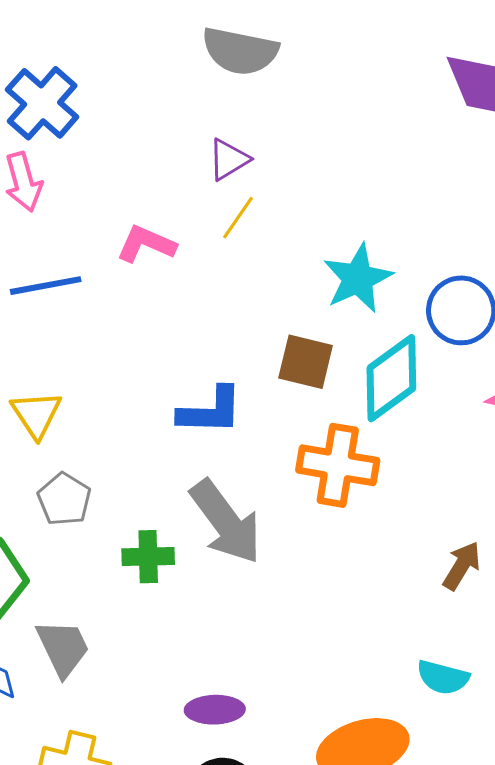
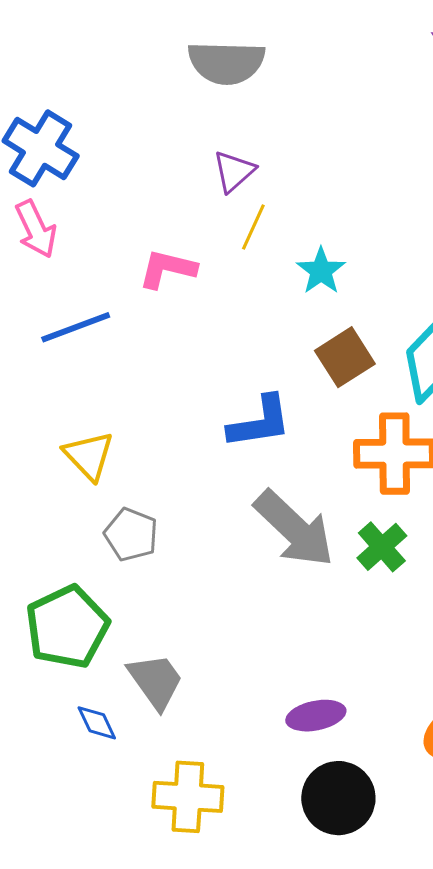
cyan star: (358, 278) -> (321, 271), moved, size x0.7
brown square: (306, 362) -> (345, 357), turned -36
green cross: (148, 557) -> (382, 547), moved, turned -30

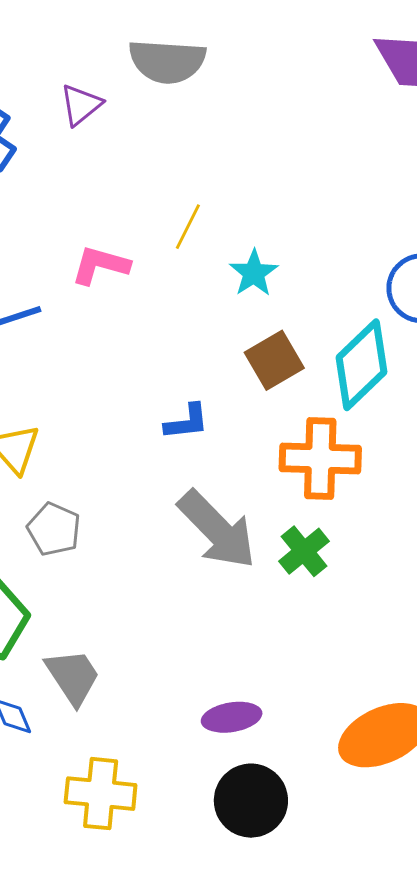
purple triangle: (234, 171) -> (81, 105), moved
blue L-shape: (260, 422) -> (187, 422), size x0.7

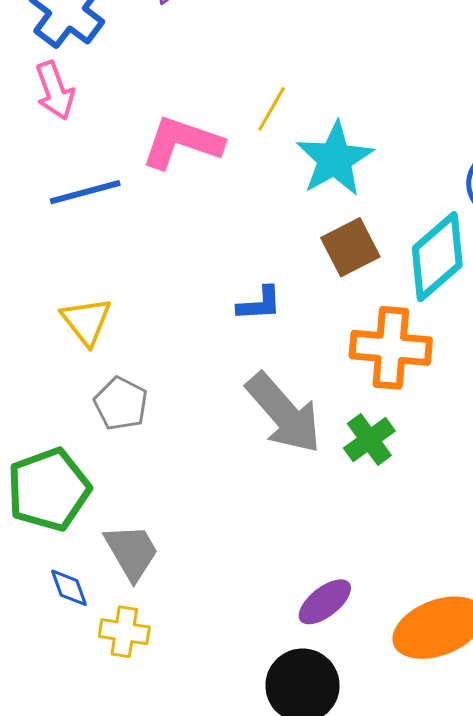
pink L-shape: (100, 265) -> (182, 143), size x1.4
cyan star: (254, 273) -> (335, 159), size x1.6
purple ellipse: (232, 717) -> (325, 602), moved, turned -32
yellow cross: (101, 794) -> (124, 632), moved, size x0.7

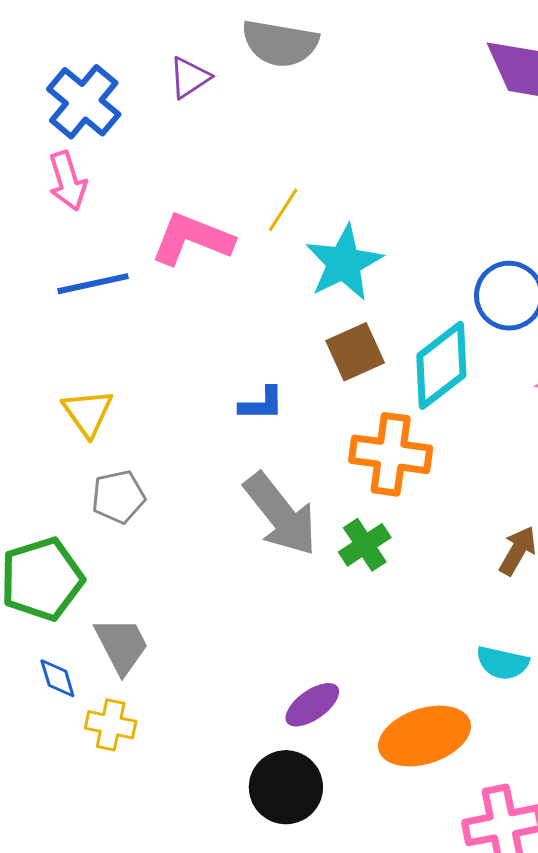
gray pentagon: (121, 404) -> (118, 497), turned 30

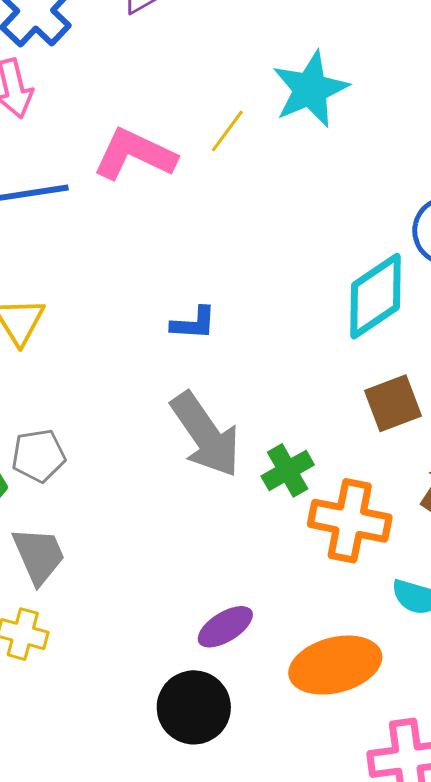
cyan star: (344, 263) -> (310, 89), moved
brown square: (355, 352) -> (393, 403), moved
orange cross: (391, 454) -> (350, 521), moved
gray pentagon: (118, 497) -> (39, 456), moved

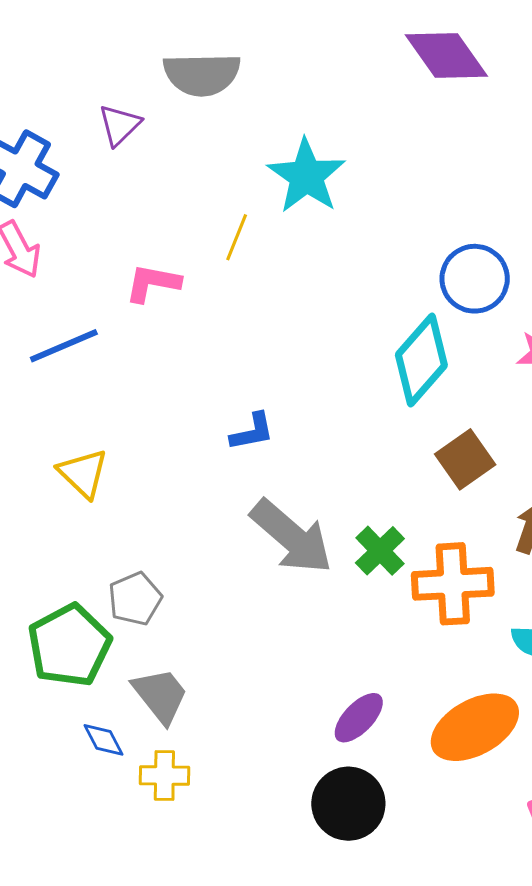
pink L-shape: (135, 154) -> (153, 283), size x0.7

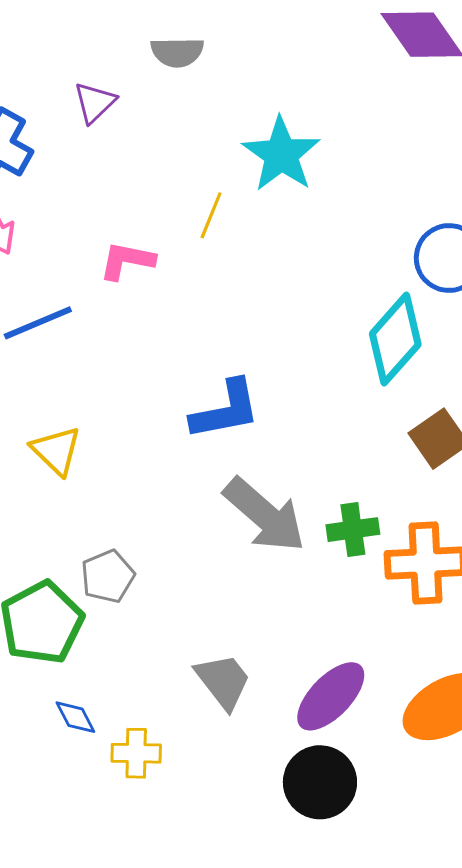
gray semicircle: (202, 74) -> (177, 52), size x0.7
blue L-shape: (252, 432) -> (226, 410), size x1.6
green cross: (380, 551) -> (353, 530), turned 36
gray trapezoid: (160, 695) -> (223, 681), moved
purple ellipse: (359, 718) -> (331, 696), size x1.4

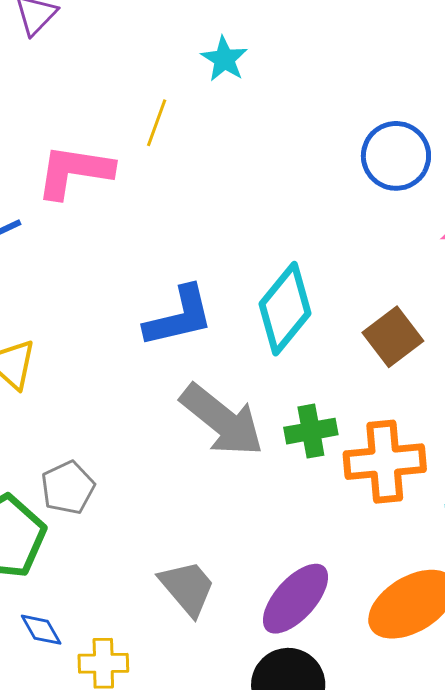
cyan star: (281, 154) -> (224, 59), size x0.6
pink L-shape: (127, 261) -> (74, 172), size x1.4
cyan diamond: (395, 339) -> (285, 309), moved

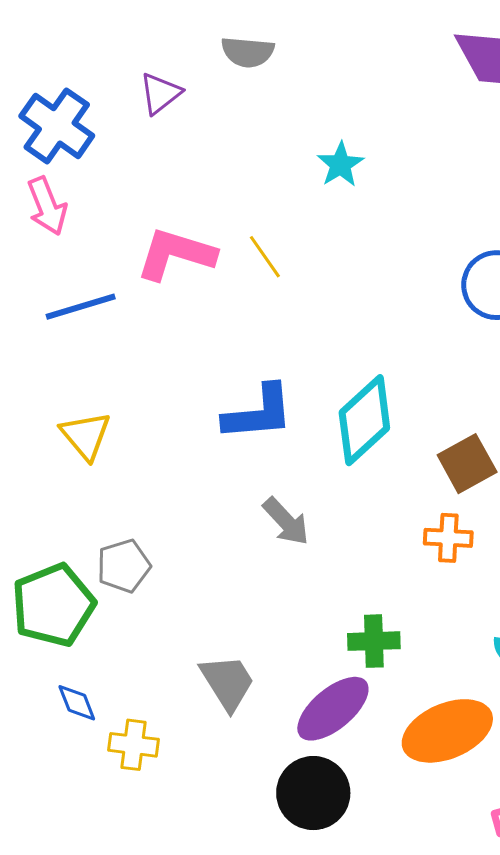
yellow line: (157, 123) -> (265, 257), moved, turned -63
gray arrow: (222, 420) -> (286, 521), size x0.6
green cross: (311, 431) -> (374, 641), moved
orange cross: (385, 462) -> (448, 538), moved, size x0.6

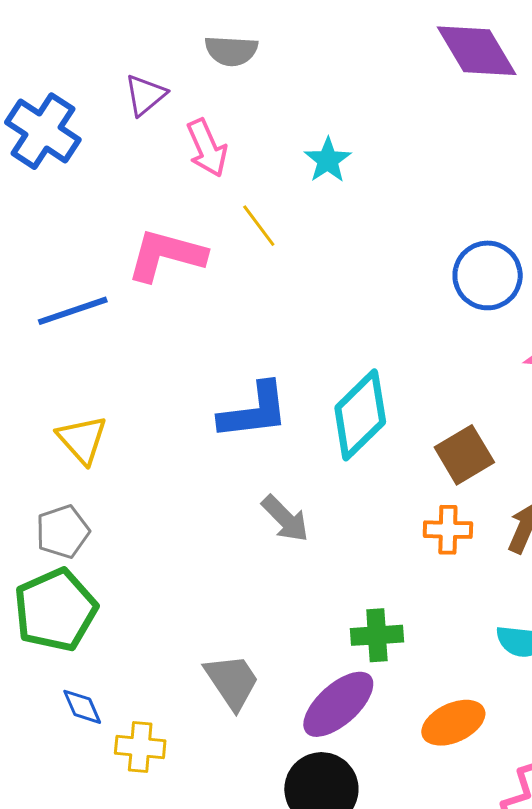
pink arrow: (47, 206) -> (207, 148), moved
yellow line: (265, 257) -> (259, 226), moved
gray pentagon: (124, 566) -> (63, 532), moved
orange ellipse: (447, 731) -> (453, 723), size x0.7

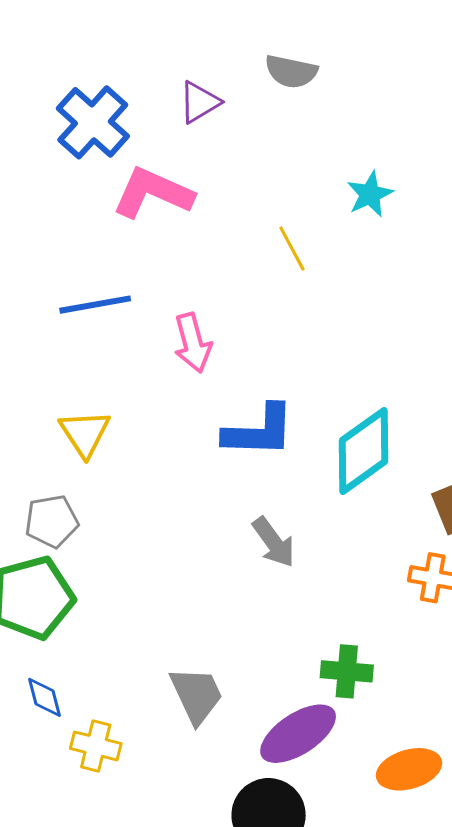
pink arrow: (207, 148) -> (193, 343), moved
pink L-shape: (166, 255) -> (153, 193), moved

